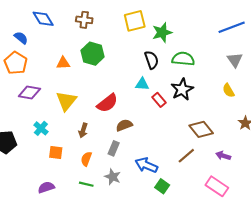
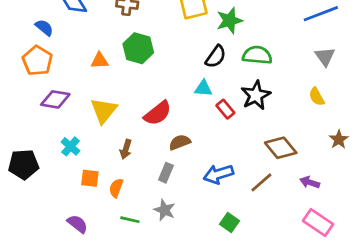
black semicircle: (152, 60) -> (216, 57), turned 54
orange semicircle: (86, 159) -> (116, 188), moved
blue arrow: (146, 165) -> (218, 174), moved, turned -40
pink rectangle: (217, 186) -> (318, 222), moved
purple semicircle: (46, 187) -> (77, 224), turned 56

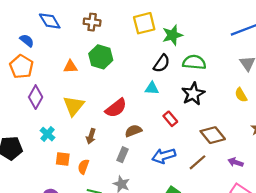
purple diamond: (55, 99) -> (36, 97), turned -70
red rectangle: (225, 109) -> (170, 119), moved

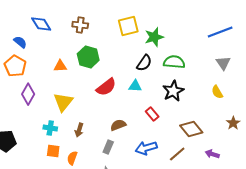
red semicircle: (116, 108) -> (106, 87), moved
cyan cross: (47, 134) -> (50, 128), moved, turned -32

